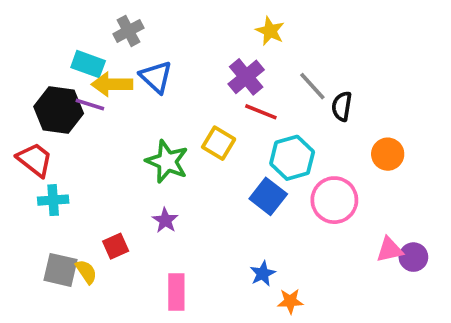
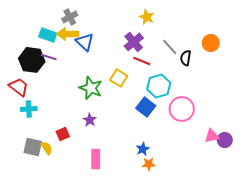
yellow arrow: (112, 84) -> (68, 34), moved
orange circle: (388, 154) -> (211, 43), moved
orange star: (290, 301) -> (149, 164), moved

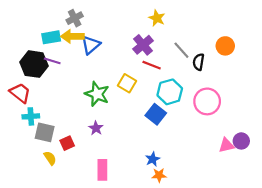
cyan rectangle: (48, 35) -> (51, 37), turned -30
blue triangle: (85, 42) -> (91, 45), turned 36
pink circle: (182, 109) -> (207, 101), moved
purple circle: (225, 140) -> (241, 141), moved
gray square: (33, 147) -> (45, 132), moved

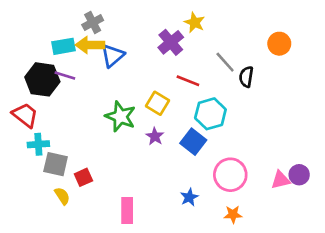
purple cross: (143, 45) -> (171, 42), moved
orange circle: (225, 46) -> (279, 44), moved
pink circle: (207, 101) -> (230, 175), moved
purple star: (96, 128) -> (155, 136), moved
orange star: (159, 175) -> (233, 214), moved

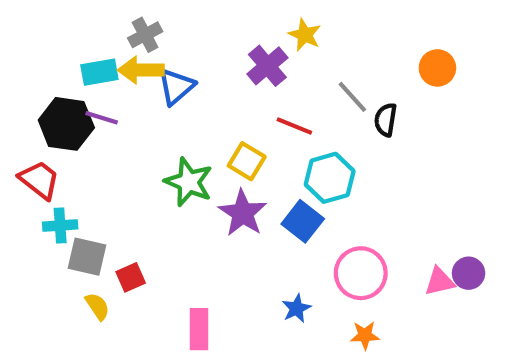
purple star: (155, 136) -> (243, 213), size x1.6

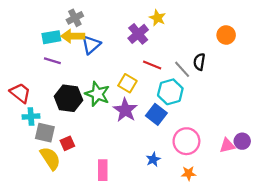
gray line: (352, 97) -> (182, 69), moved
black hexagon: (66, 124) -> (68, 98), moved
yellow semicircle: (97, 306) -> (50, 158), size x1.6

